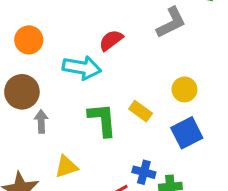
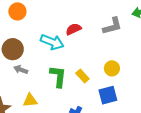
orange circle: (29, 40) -> (17, 11), moved
gray arrow: (41, 121) -> (21, 70), turned -80

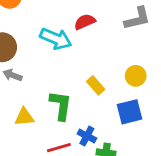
green L-shape: (58, 76) -> (61, 105), moved

